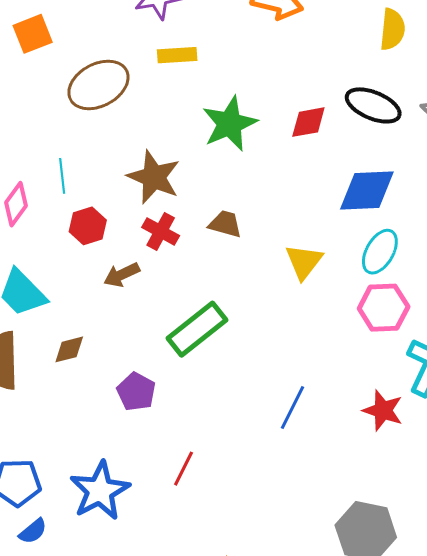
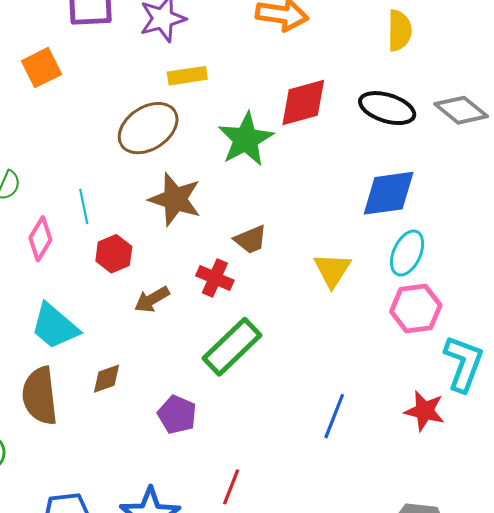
brown ellipse: (98, 85) -> (148, 128), moved
red diamond: (308, 122) -> (303, 103), moved, size x1.4
brown trapezoid: (225, 224) -> (251, 239), turned 147
red cross: (161, 231) -> (215, 278), moved

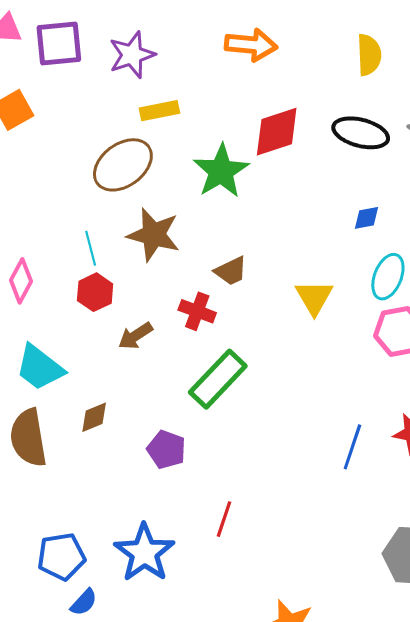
blue diamond: (389, 193) -> (366, 218), size x0.5
cyan line: (84, 206) -> (91, 248), moved
blue line: (334, 416) -> (352, 447), moved

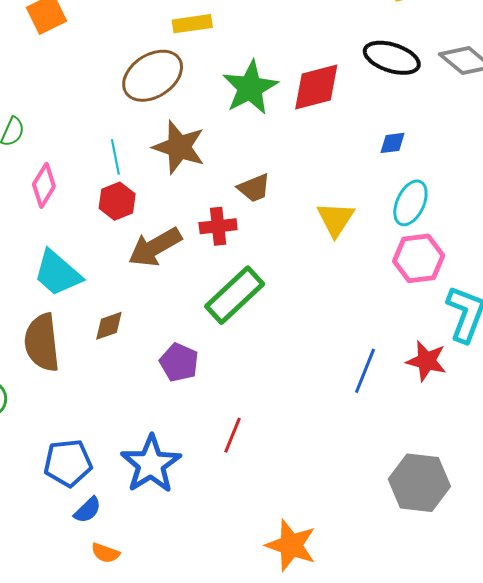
red diamond: (277, 132) -> (316, 87), moved
red cross: (197, 311) -> (218, 226), turned -30
brown arrow: (135, 336) -> (155, 247), size x1.5

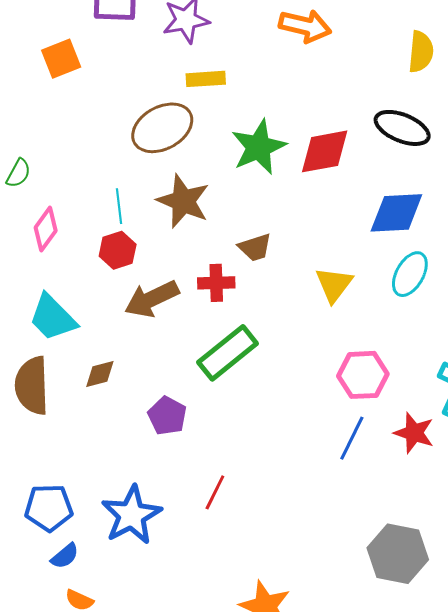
blue diamond: (392, 143) -> (396, 213), size x2.0
pink hexagon: (419, 258) -> (363, 375), moved

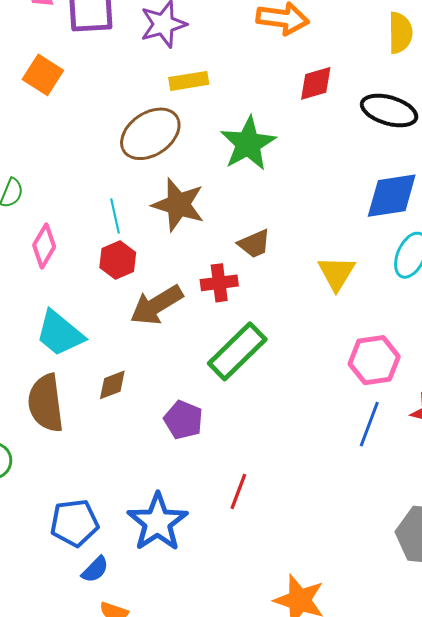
orange square: (61, 59) -> (43, 75), turned -30
red diamond: (325, 151) -> (316, 83), moved, size x0.7

